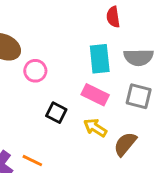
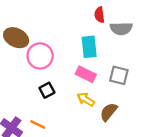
gray semicircle: (139, 57) -> (121, 29), moved
pink circle: (35, 71) -> (40, 56), size x1.5
black square: (56, 113) -> (47, 90), moved, turned 35

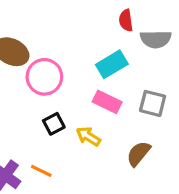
cyan rectangle: (89, 47) -> (112, 64), turned 65
yellow arrow: (86, 99) -> (88, 136), moved

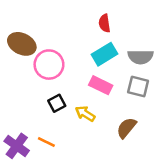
red semicircle: (126, 20) -> (104, 23), moved
gray semicircle: (156, 39) -> (141, 57), moved

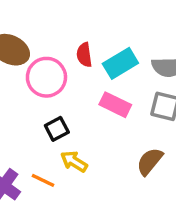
red semicircle: (104, 23) -> (84, 55), moved
yellow arrow: (85, 114) -> (74, 161), moved

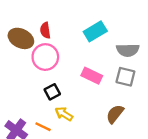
red semicircle: (84, 55) -> (45, 30), moved
cyan rectangle: (120, 63) -> (95, 31), moved

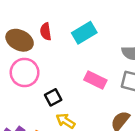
cyan rectangle: (95, 31) -> (84, 33), moved
pink circle: (45, 57) -> (25, 73), moved

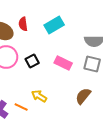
black square: (53, 97) -> (32, 61), moved

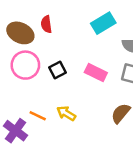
cyan rectangle: (54, 25) -> (103, 23), moved
orange line: (21, 107) -> (38, 116), moved

